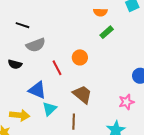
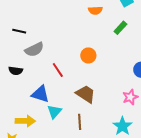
green rectangle: (107, 32) -> (120, 28), moved
orange circle: (80, 57) -> (88, 55), moved

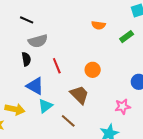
orange semicircle: (95, 10) -> (98, 25), moved
orange circle: (88, 55) -> (93, 70), moved
black semicircle: (16, 71) -> (26, 59), moved, turned -120
brown line: (80, 122) -> (68, 121), turned -56

